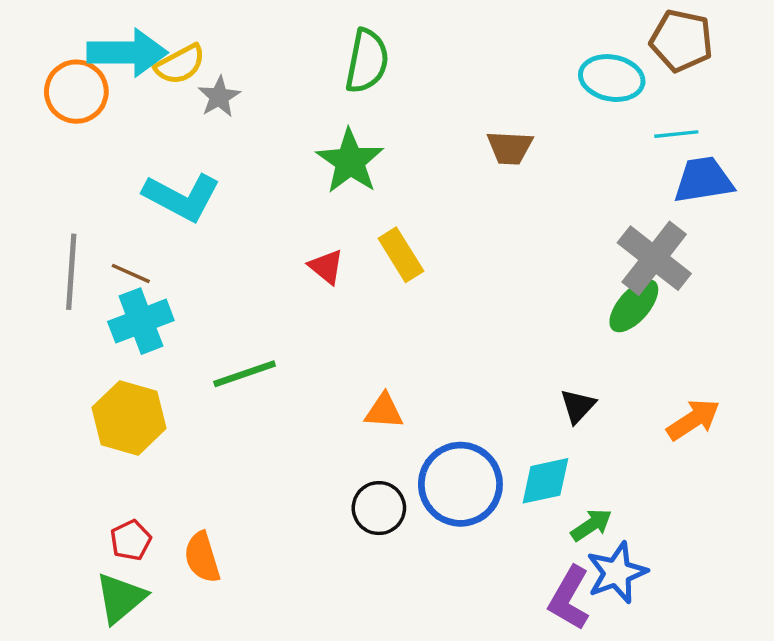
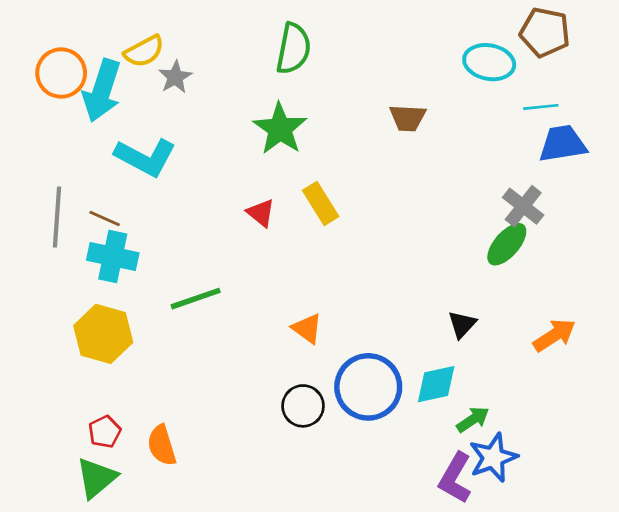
cyan arrow: (127, 53) -> (102, 91), moved, turned 108
gray cross: (654, 258) -> (523, 206), size x0.7
cyan cross: (141, 321) -> (113, 256), turned 33
orange triangle: (384, 411) -> (307, 328), turned 32

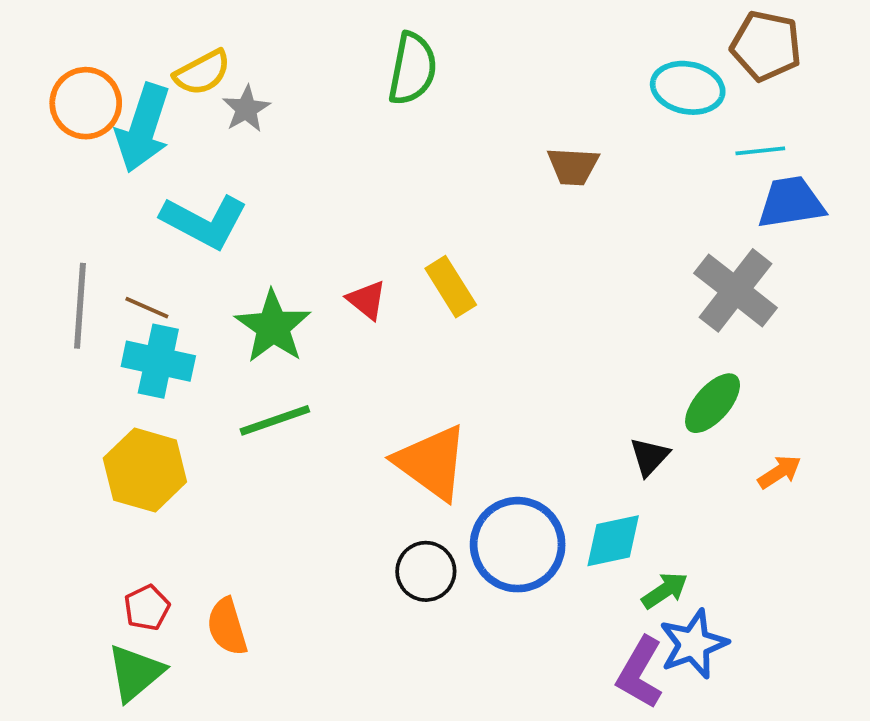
green star: (280, 129) -> (273, 327), moved
gray cross: (523, 206) -> (735, 290), size x1.4
green ellipse: (507, 244) -> (713, 403), moved
orange triangle: (307, 328) -> (432, 462), size x1.8
orange arrow: (554, 335) -> (779, 472), size x0.7

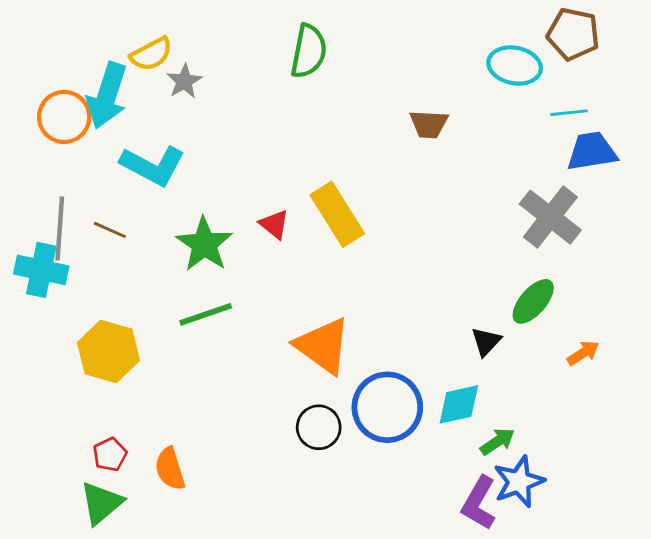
orange circle: (86, 103) -> (64, 117), moved
yellow rectangle: (451, 287) -> (337, 214), size x1.4
cyan cross: (158, 361) -> (41, 270), moved

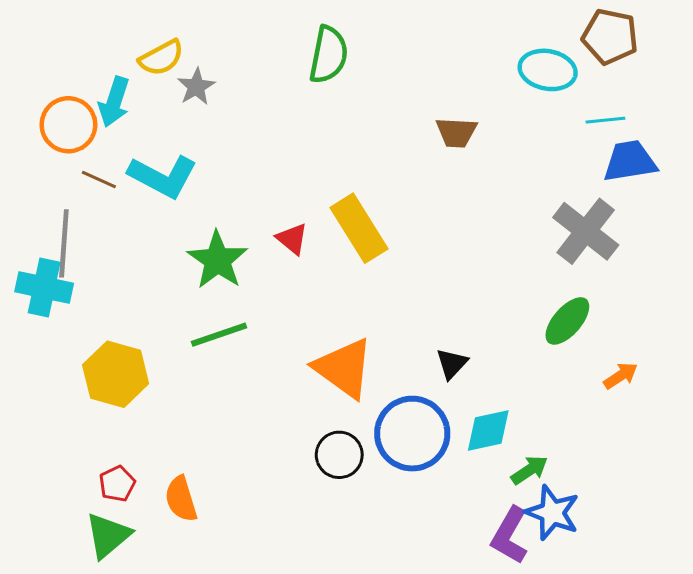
cyan arrow: (107, 96) -> (114, 102), size x0.7
brown line: (110, 230) -> (99, 179), moved
black triangle: (486, 341) -> (452, 364), moved
blue star: (519, 482) -> (552, 513), turned -30

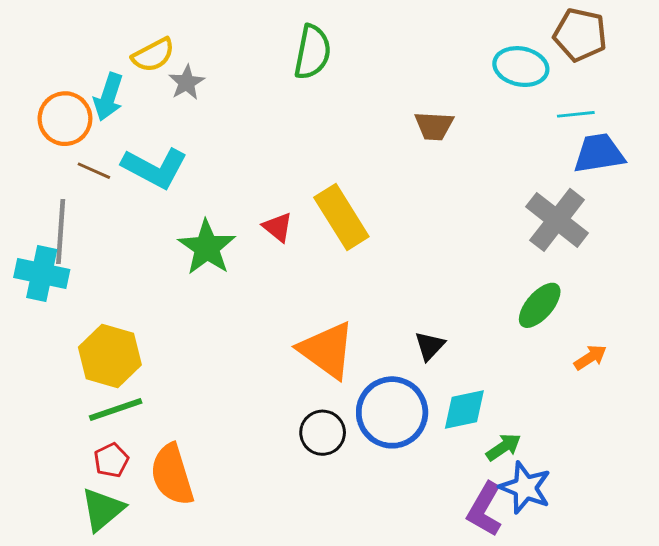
green line: (219, 335) -> (116, 410), moved
orange semicircle: (181, 499) -> (172, 475), size x1.4

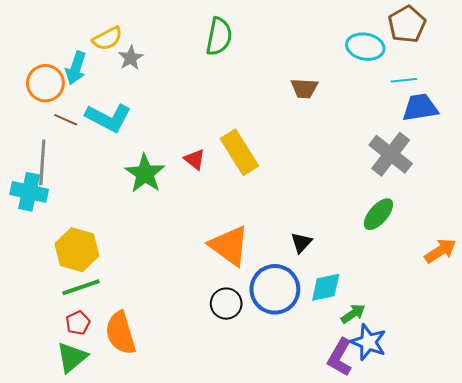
brown pentagon: (580, 35) -> (407, 24), turned 30
orange arrow: (590, 357) -> (440, 251), moved, size x1.4

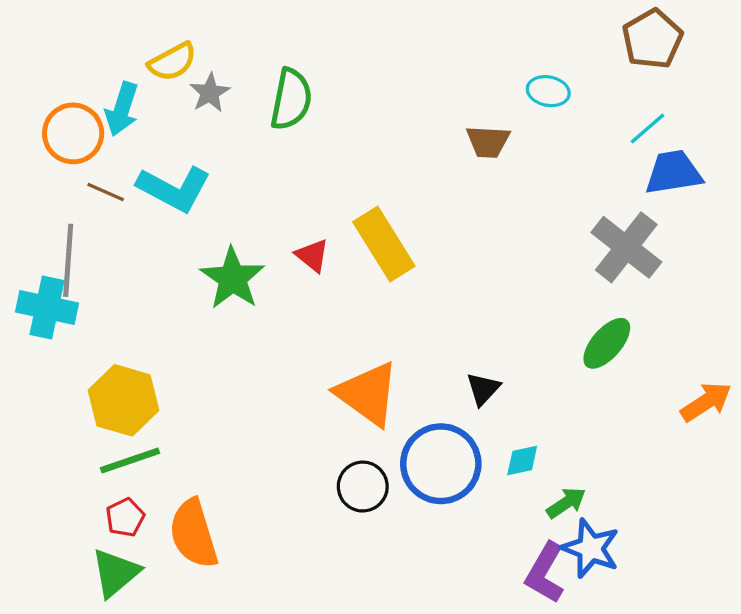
green semicircle: (219, 36) -> (291, 99), moved
cyan ellipse: (365, 47) -> (548, 91), moved, size x0.7
cyan line: (404, 80) -> (647, 129), turned -35
cyan diamond: (326, 287) -> (522, 460), size x0.7

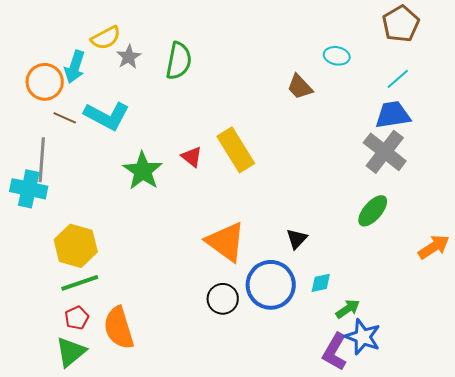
brown trapezoid: (488, 142) -> (300, 87), turned 44
blue trapezoid: (674, 172) -> (393, 115), moved

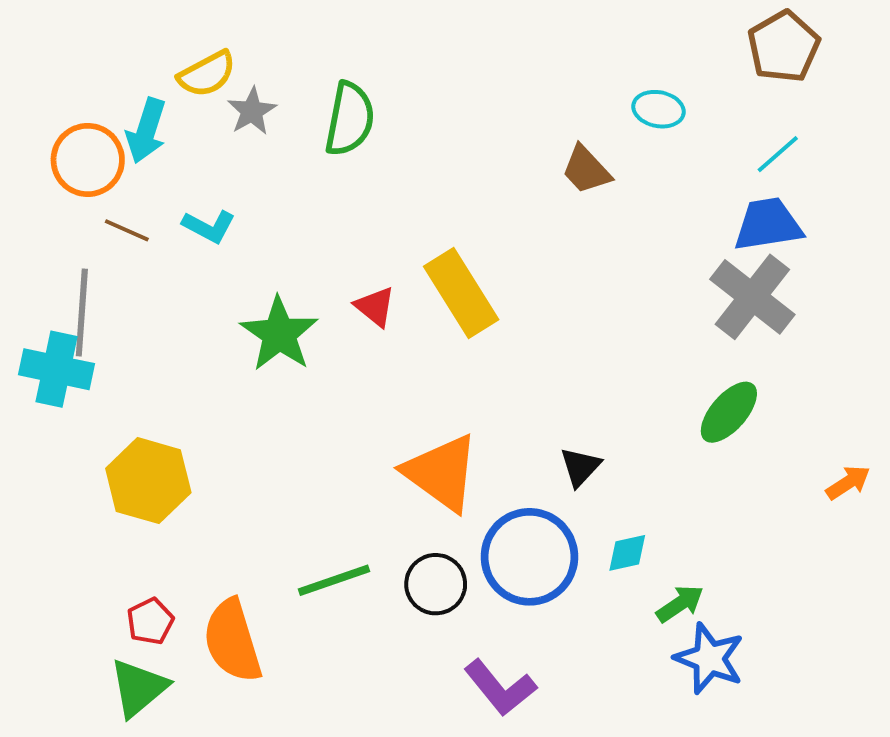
cyan L-shape: (107, 116) -> (209, 226), size x0.6
orange arrow: (434, 247) -> (848, 483), size x0.7
green line: (80, 283) -> (334, 580), moved
purple L-shape: (335, 352) -> (500, 688), moved, turned -69

